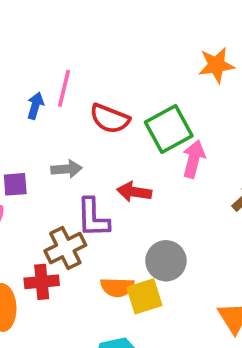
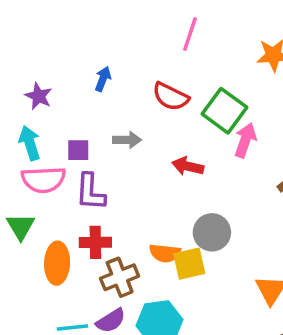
pink line: (64, 88) -> (190, 34), moved
green square: (169, 129) -> (225, 111), turned -30
purple L-shape: (93, 218) -> (90, 192), moved
brown cross: (65, 248) -> (120, 277), moved

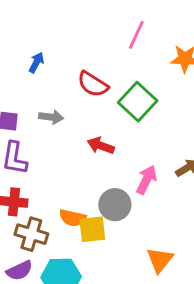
pink line: (190, 34) -> (136, 35), moved
pink arrow: (245, 140) -> (147, 180), moved
brown cross: (120, 277) -> (31, 234), turned 32

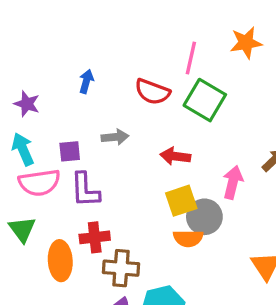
pink line: (136, 35) -> (191, 58), moved
orange semicircle: (73, 218) -> (188, 238), moved
yellow square: (92, 229) -> (181, 201), moved

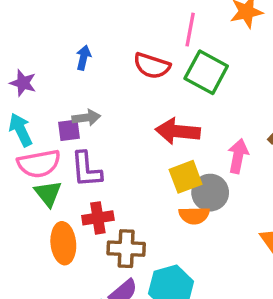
gray arrow: (115, 137) -> (86, 118), moved
red arrow: (175, 156) -> (178, 131), size x1.4
green triangle: (22, 229) -> (48, 193), moved

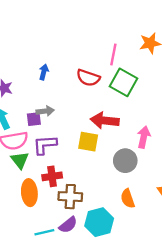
purple L-shape: (86, 169) -> (45, 145), turned 90
yellow square: (186, 177) -> (88, 142), moved, turned 30
orange semicircle: (194, 215) -> (128, 198), moved, turned 72

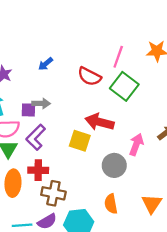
blue arrow: (44, 72) -> (46, 64), turned -152
purple L-shape: (45, 145) -> (36, 137), turned -50

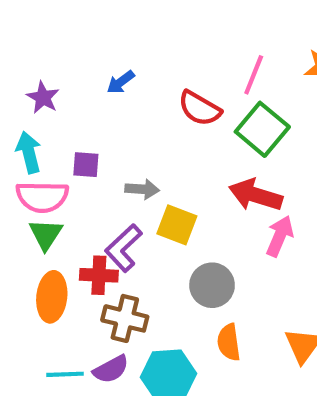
gray arrow: (41, 103) -> (142, 189), moved
red arrow: (100, 122) -> (256, 195), moved
purple L-shape: (36, 137) -> (124, 248), moved
gray circle: (114, 165) -> (212, 285), moved

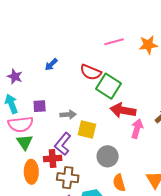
pink line: (254, 75) -> (114, 42), moved, turned 60
green square: (262, 129) -> (109, 86), moved

